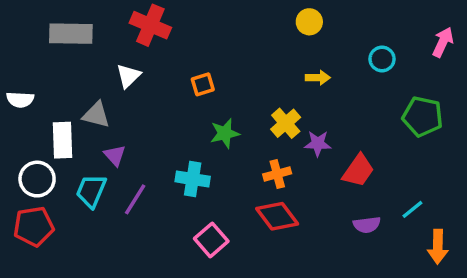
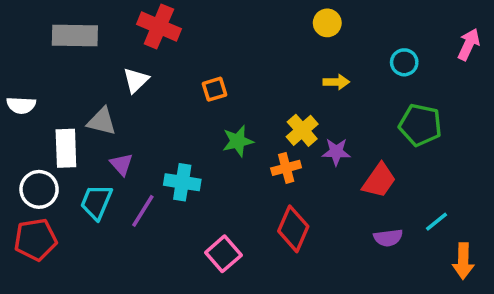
green pentagon: (423, 116) -> (420, 125), moved
orange cross: (277, 174) -> (286, 168), moved
cyan cross: (193, 179) -> (182, 182), moved
red diamond: (277, 216) -> (293, 229), turned 60

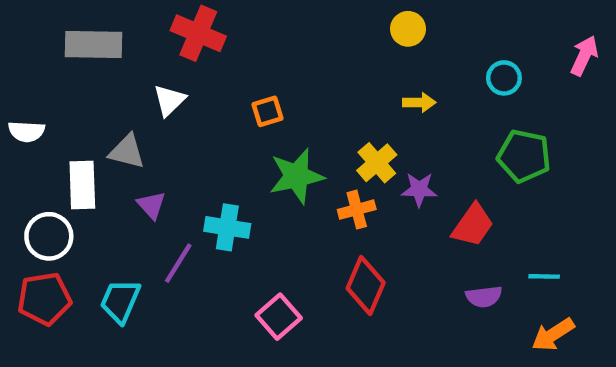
green star: (238, 141) -> (296, 176), size x1.4
cyan trapezoid: (96, 202) -> (120, 301), moved
cyan line: (436, 222) -> (544, 276), turned 40
orange arrow: (463, 261) -> (553, 335), moved, turned 56

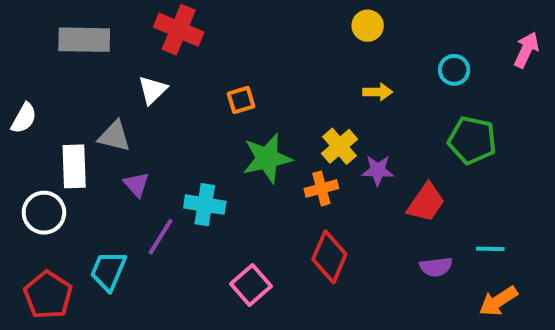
white semicircle: (27, 131) -> (24, 118), turned -64
red pentagon: (44, 299) -> (48, 295), moved, turned -30

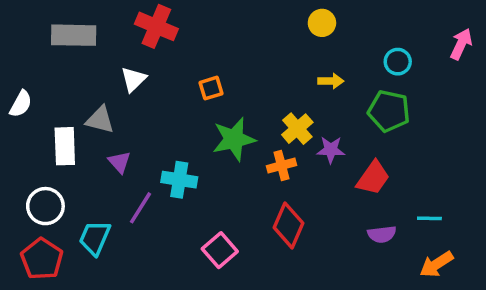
green pentagon: (472, 140) -> (389, 111), moved
white circle: (44, 213) -> (45, 206), moved

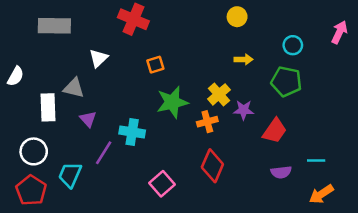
red cross: (156, 26) -> (133, 19), moved

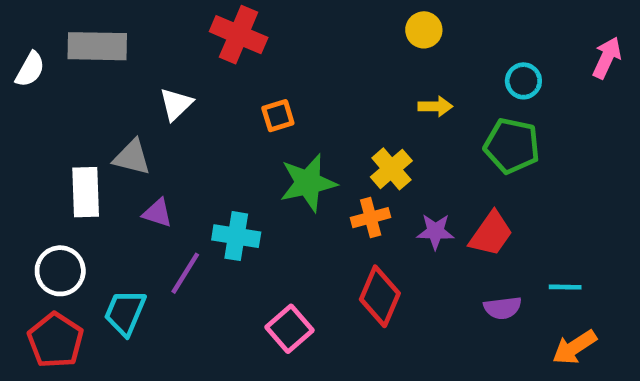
white semicircle: (16, 76) -> (30, 69), moved
purple star: (244, 110) -> (435, 231), moved
purple triangle: (88, 119) -> (157, 213), turned -30

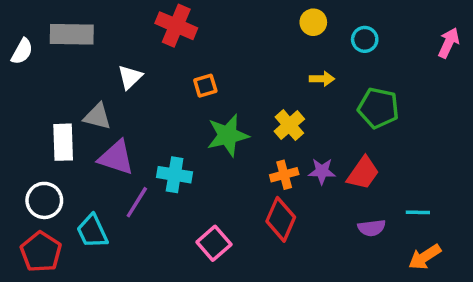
cyan circle: (523, 81) -> (365, 39), moved
purple triangle: (157, 213) -> (116, 158), size x1.6
orange cross: (371, 218) -> (284, 175), moved
cyan trapezoid: (125, 313) -> (92, 231), turned -48

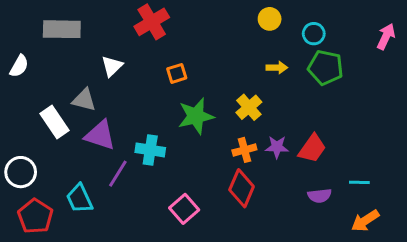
red cross: (176, 26) -> (152, 22), turned 36
white semicircle: (22, 51) -> (19, 66), moved
green pentagon: (378, 108) -> (325, 68), moved
white rectangle: (63, 142) -> (54, 122), turned -32
white circle: (44, 200) -> (21, 172), moved

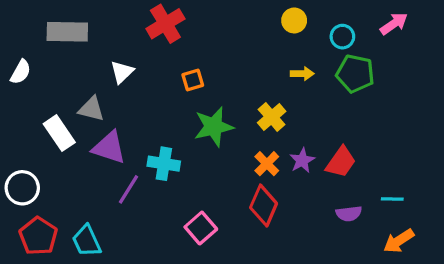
pink arrow: (386, 37) -> (394, 24), moved, turned 30
purple star: (277, 147) -> (302, 160), turned -30
orange cross: (244, 150) -> (267, 164), turned -30
cyan trapezoid: (80, 199) -> (87, 241), moved

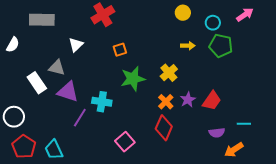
orange arrow: (399, 241) -> (234, 150), moved

